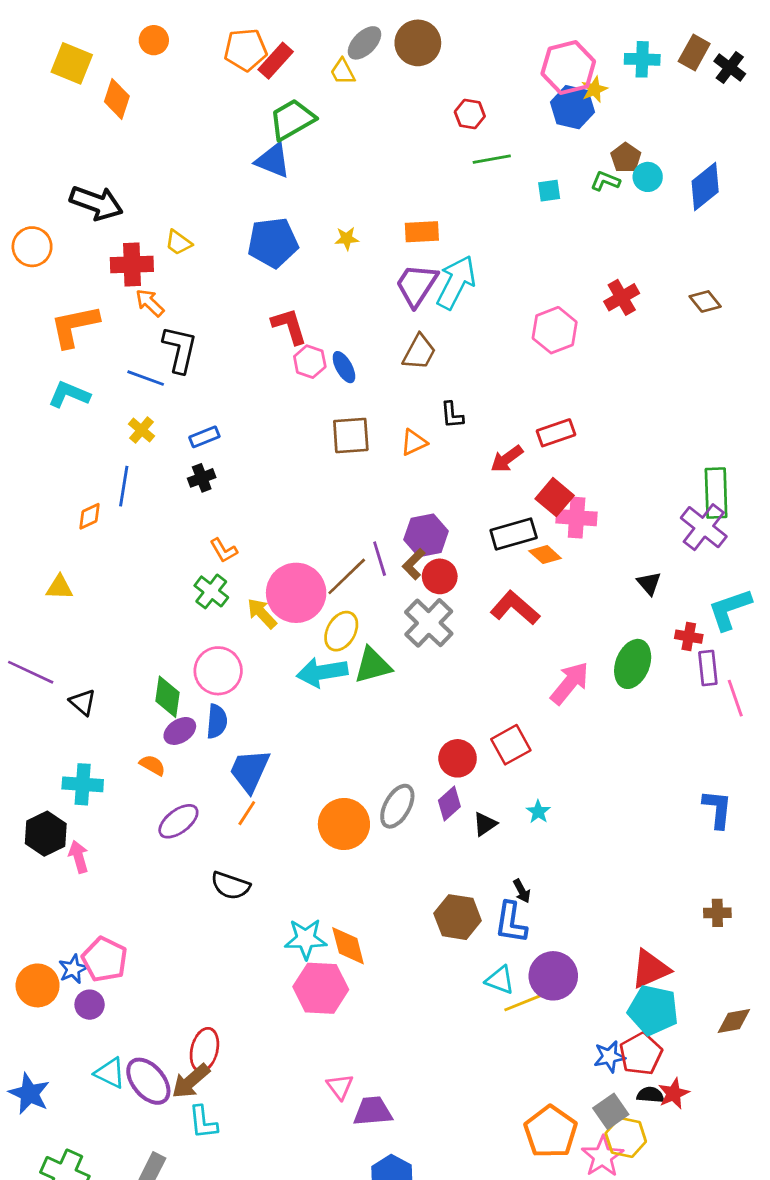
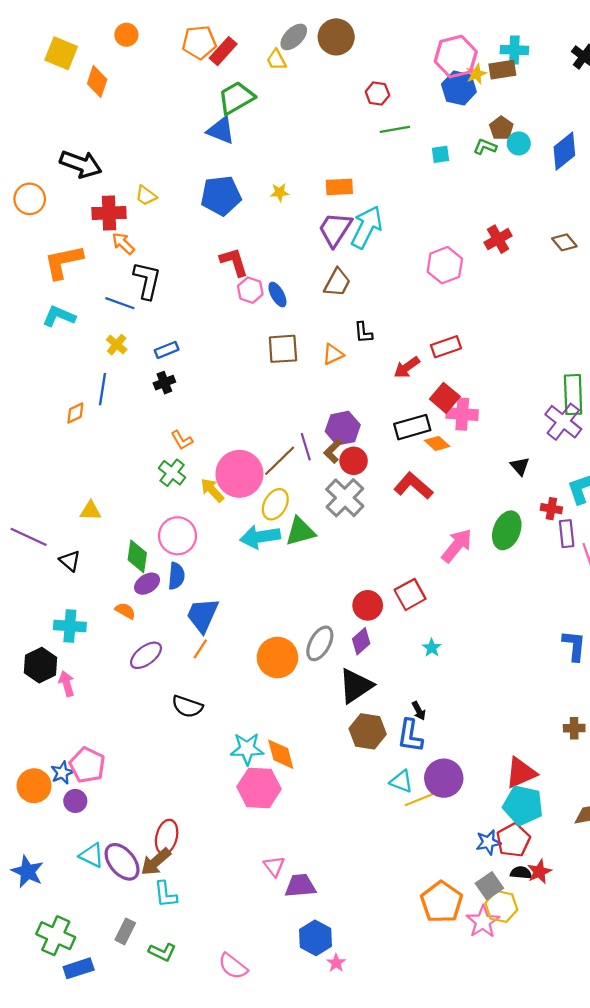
brown rectangle: (694, 52) -> (502, 70), moved, turned 52
yellow triangle: (59, 587) -> (91, 511), moved
black triangle: (485, 824) -> (356, 686), moved, size x1.8

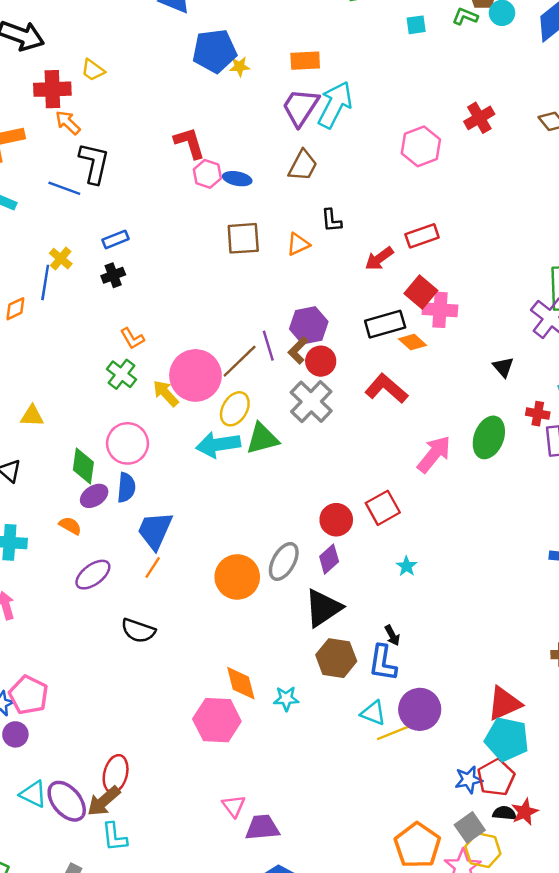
blue pentagon: (221, 196) -> (215, 51), moved
blue ellipse: (277, 295) -> (237, 179), turned -50
yellow cross: (117, 345) -> (61, 259), moved
cyan star: (247, 749) -> (286, 699), moved, size x0.7

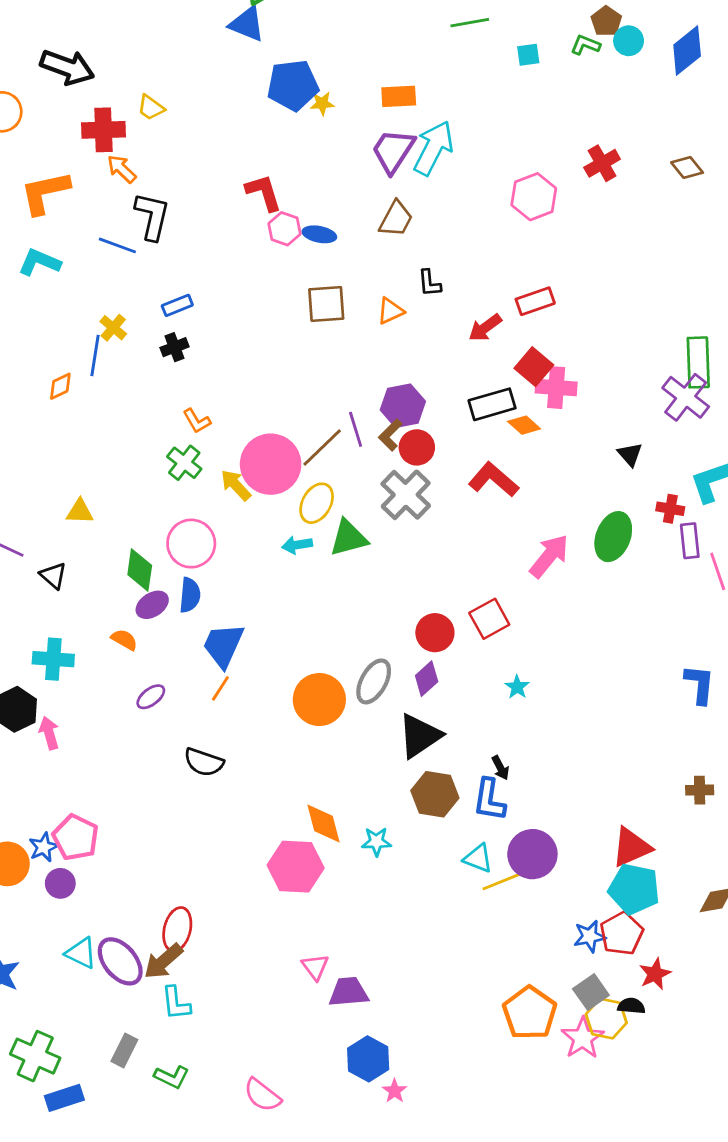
cyan arrow: (218, 445) -> (297, 545), size x0.6
purple ellipse: (93, 575) -> (151, 697), size x0.7
black semicircle: (504, 813) -> (631, 1006), moved

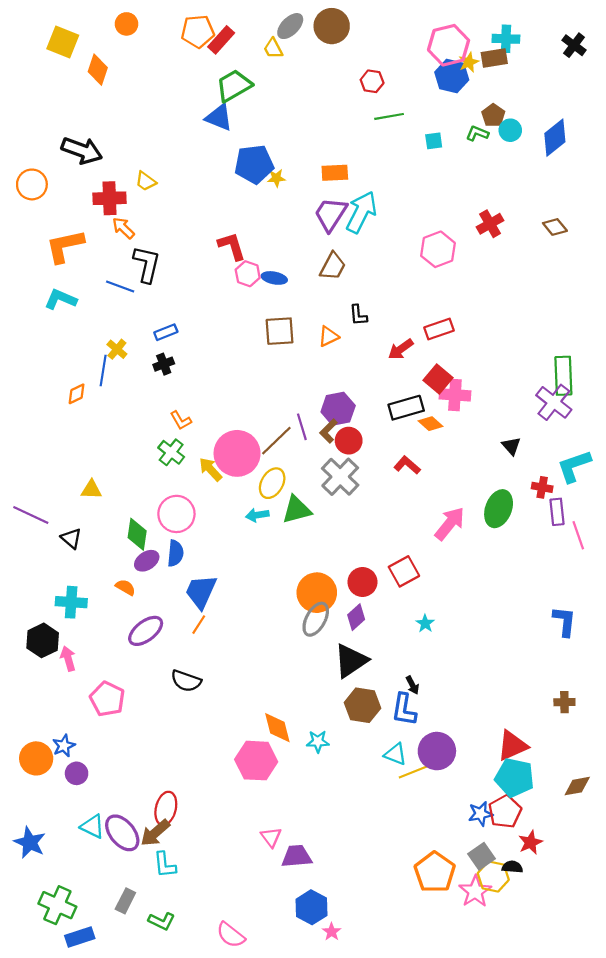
red L-shape: (493, 479) -> (407, 465), size x0.7
purple ellipse: (151, 697) -> (146, 631), size x1.6
orange circle: (319, 700) -> (317, 593), moved
pink pentagon: (76, 837) -> (107, 699), moved

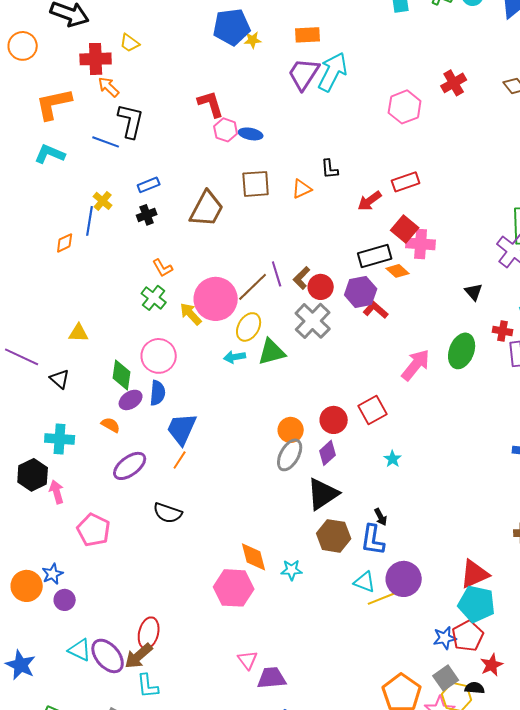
brown trapezoid: (333, 266) -> (207, 209), moved, size x1.4
purple hexagon: (338, 409) -> (361, 292), moved
orange circle: (317, 593) -> (291, 430), size x0.7

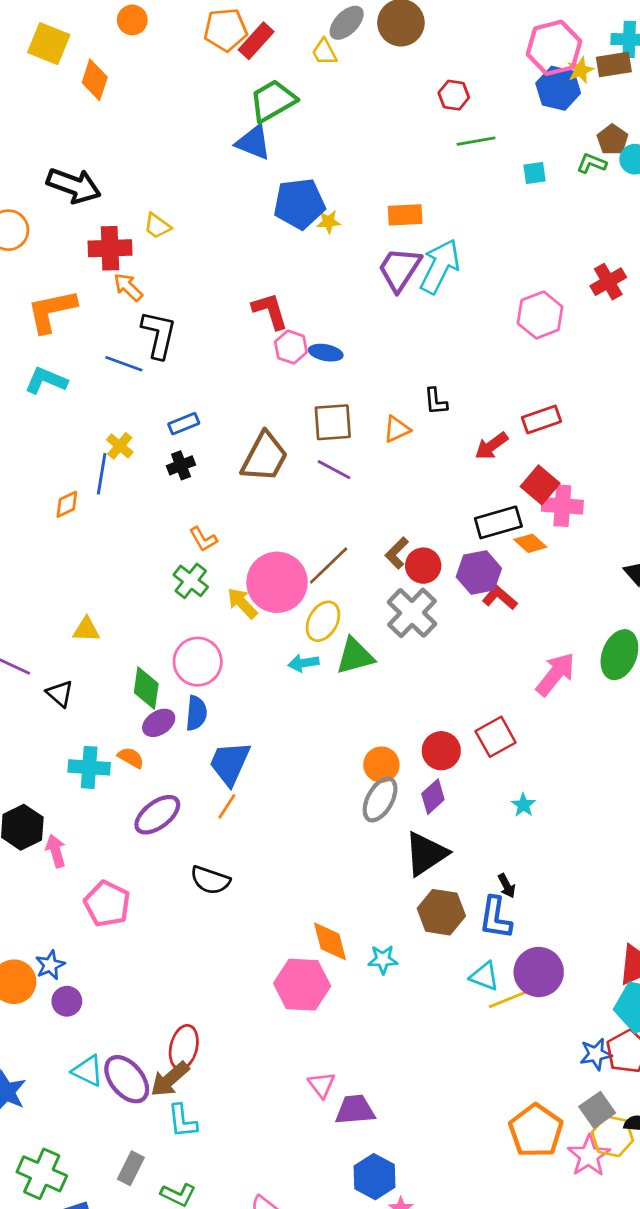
purple line: (277, 274) -> (334, 470), moved, turned -45
cyan cross: (60, 439) -> (89, 767), moved

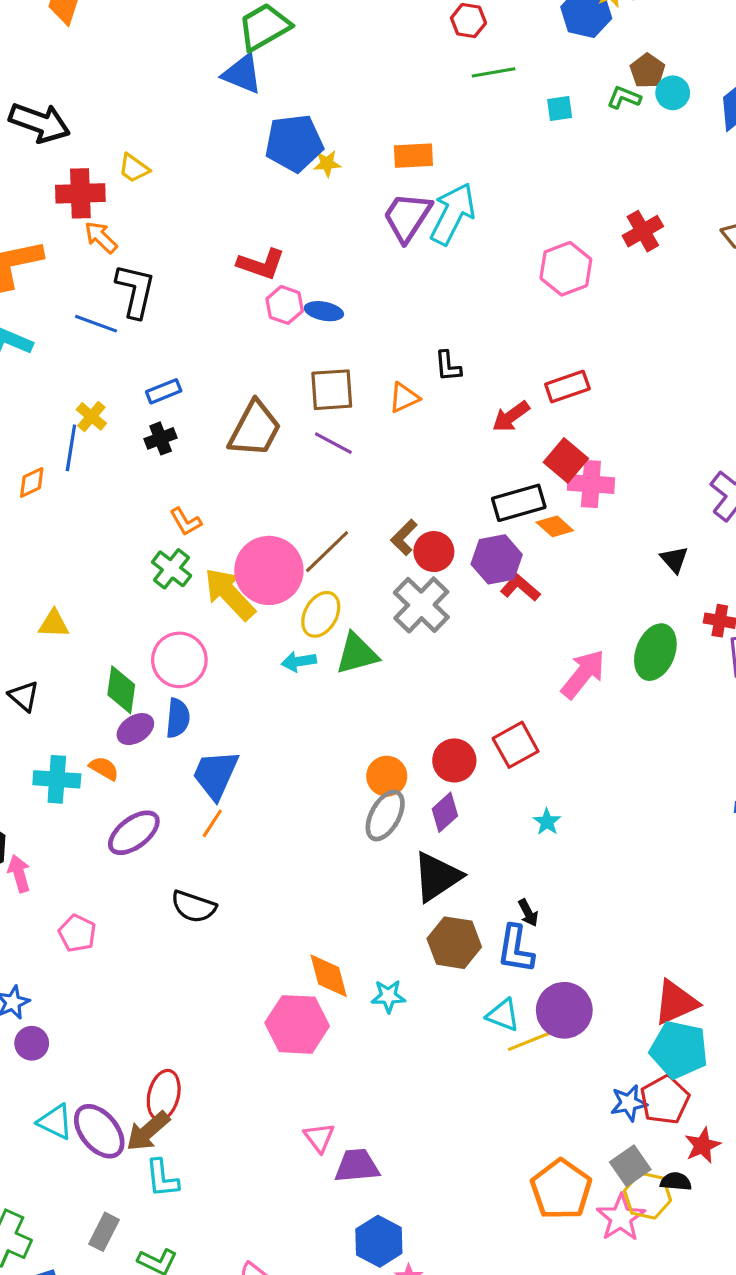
red L-shape: (270, 311) -> (261, 264), turned 126
yellow arrow: (242, 603) -> (230, 594), size x1.5
pink pentagon: (107, 904) -> (77, 933), size x0.7

